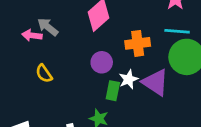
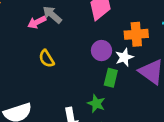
pink arrow: (32, 35) -> (37, 22), turned -36
white star: (129, 79) -> (124, 57), moved

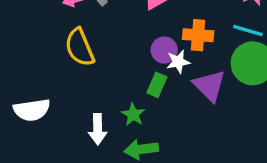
purple circle: (101, 51) -> (164, 50), moved
yellow semicircle: (47, 59) -> (80, 47), size x1.6

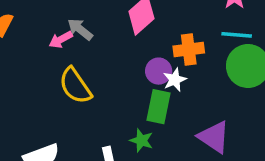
green rectangle: (157, 85) -> (159, 107), size x1.4
purple triangle: (209, 86) -> (214, 137), moved

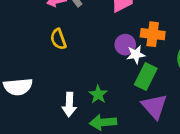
yellow semicircle: (75, 86) -> (58, 39), size x0.7
green rectangle: (159, 107) -> (146, 76), moved

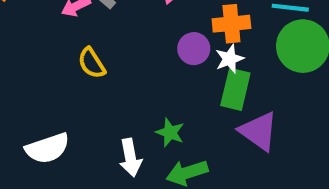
white star: (136, 54) -> (229, 59), moved

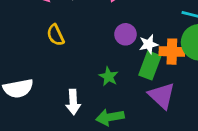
orange cross: (231, 24) -> (172, 52), moved
green star: (170, 132) -> (109, 77), moved

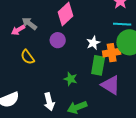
purple circle: (125, 34) -> (58, 40), moved
white star: (149, 44) -> (93, 43), moved

